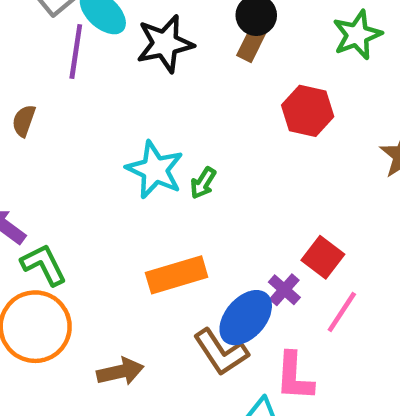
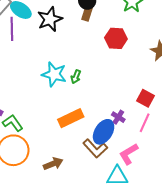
red square: (323, 257) -> (145, 98), moved
pink L-shape: (294, 377) -> (129, 154), turned 65

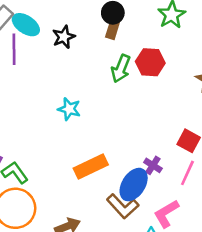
black star: (50, 19) -> (64, 37), size x0.7
cyan star: (54, 74) -> (69, 109), size x0.7
green arrow: (76, 77) -> (121, 69), moved, size x1.5

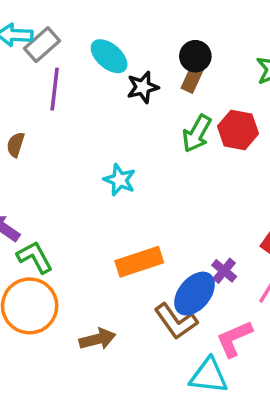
cyan ellipse: (26, 25) -> (109, 56), moved
black star: (64, 37) -> (143, 87), moved

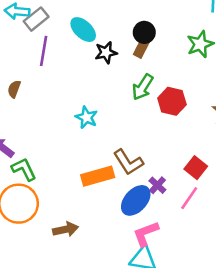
red hexagon: (238, 130) -> (172, 101), moved
brown L-shape: (176, 321) -> (128, 162), moved
pink L-shape: (234, 339) -> (146, 234), moved

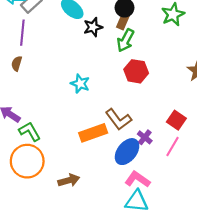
purple line: (44, 51) -> (22, 33), moved
green arrow: (143, 87) -> (125, 40), moved
red hexagon: (172, 101) -> (136, 71), moved
pink L-shape: (146, 234) -> (137, 179), turned 60

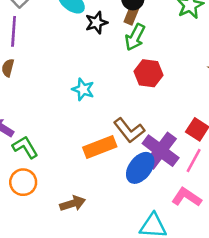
purple cross: (145, 137) -> (161, 151), size x2.0
orange circle: (27, 161) -> (23, 182), size x0.7
pink L-shape: (137, 179) -> (187, 197), moved

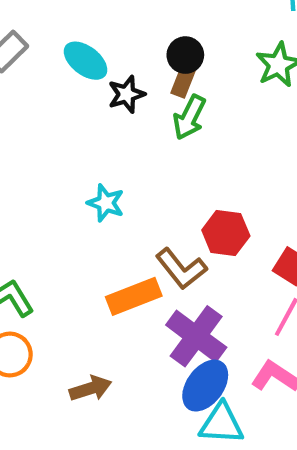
red hexagon: (148, 73) -> (226, 233), moved
purple cross: (161, 151) -> (196, 336), moved
blue ellipse: (140, 168) -> (205, 386), moved

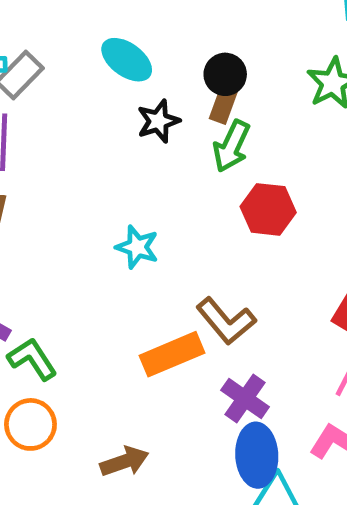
cyan ellipse: (86, 61) -> (127, 60), moved
red hexagon: (226, 233) -> (268, 209), moved
purple cross: (196, 336) -> (245, 399), size x0.7
blue ellipse: (205, 386) -> (257, 455), turned -38

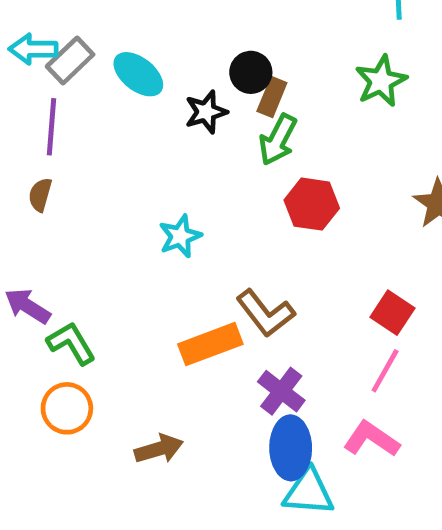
cyan ellipse: (127, 60) -> (138, 74), moved
black circle: (225, 74) -> (251, 72), moved
cyan star: (137, 247) -> (180, 236), turned 30

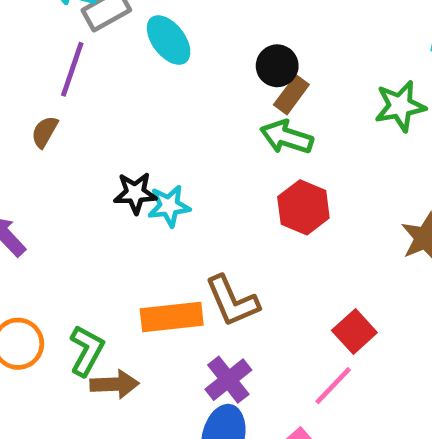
black star: (206, 112) -> (135, 193), moved
green arrow: (278, 140) -> (287, 137), turned 66
green L-shape: (71, 343) -> (87, 351), moved, turned 45
brown arrow: (159, 449) -> (115, 384), moved

